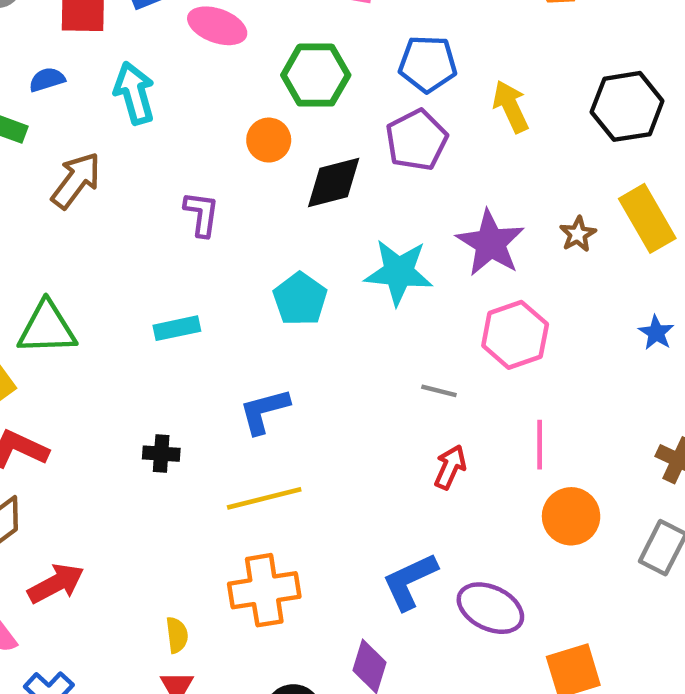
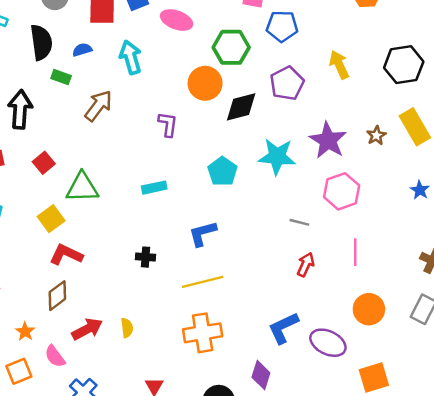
blue pentagon: (428, 64) -> (282, 26), moved
orange circle: (269, 140) -> (205, 83), size x1.4
orange circle: (571, 516) -> (369, 309), moved
yellow semicircle: (177, 635) -> (127, 328), moved

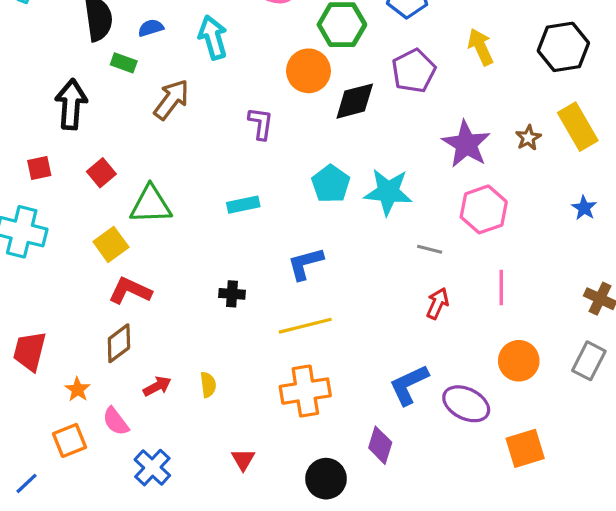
cyan star: (277, 157) -> (388, 192), moved
red arrow: (87, 329) -> (157, 386), size x0.7

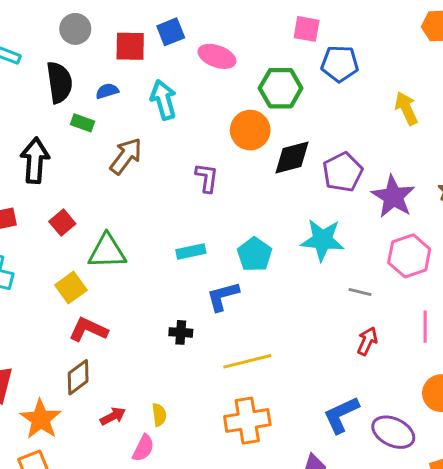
purple pentagon: (414, 71) -> (343, 172), moved
cyan pentagon: (331, 184) -> (255, 254), moved
blue L-shape: (305, 264) -> (223, 296), moved
orange star: (77, 389) -> (41, 419), size x1.8
pink semicircle: (116, 421) -> (143, 448), moved, turned -116

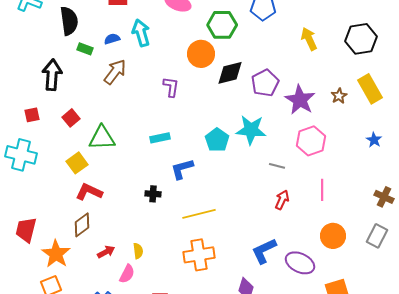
blue semicircle: (107, 91) -> (112, 39), moved
cyan pentagon: (255, 254) -> (217, 140), moved

